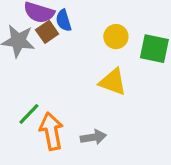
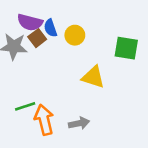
yellow circle: (116, 37) -> (75, 35), moved
green line: (29, 114) -> (25, 106), turned 30

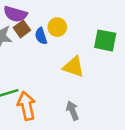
blue semicircle: (50, 28) -> (41, 36), moved
gray arrow: (79, 123) -> (72, 111), moved, turned -102

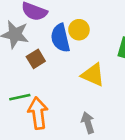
brown square: (22, 29) -> (36, 59), moved
blue semicircle: (41, 36) -> (60, 38), size x1.5

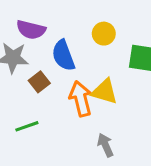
yellow circle: (79, 30) -> (104, 34), moved
orange arrow: (38, 113) -> (81, 99), moved

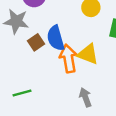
blue semicircle: (63, 55) -> (56, 38), moved
green line: (27, 126) -> (22, 93), moved

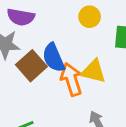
brown square: (36, 42) -> (31, 66), size x1.5

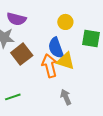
blue semicircle: (53, 58) -> (56, 48), moved

